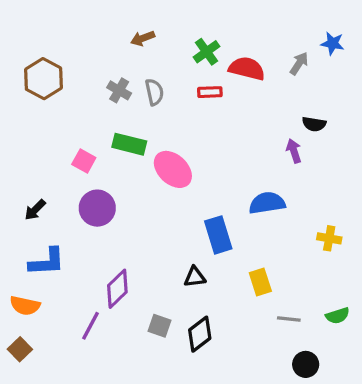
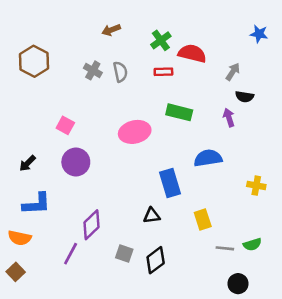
gray arrow: (299, 64) -> (233, 72), moved
green rectangle: (129, 144) -> (179, 112), moved
pink ellipse: (173, 169) -> (135, 132), turned -56
green semicircle: (338, 316) -> (252, 244), moved

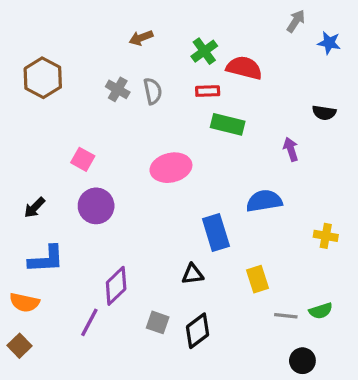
gray arrow: (233, 72) -> (296, 21), moved
black semicircle: (245, 97) -> (324, 113), moved
green rectangle: (179, 112) -> (228, 124), moved

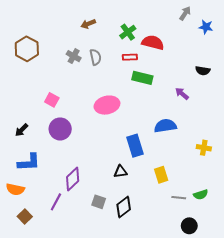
purple arrow: (291, 149) -> (182, 94), turned -32
brown square: (20, 346) -> (25, 216), moved

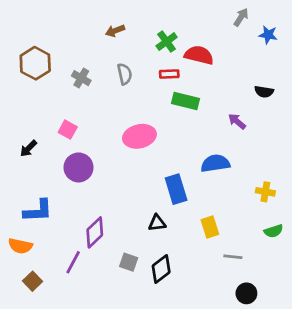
gray cross: (74, 56) -> (81, 78), moved
black arrow: (22, 130) -> (28, 148), moved
green semicircle: (201, 195) -> (274, 231), moved

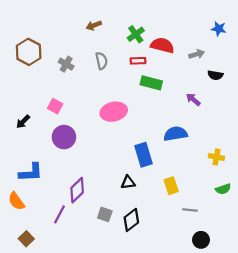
gray arrow: (241, 17) -> (197, 54), moved, turned 40
orange semicircle: (20, 246) -> (16, 201), turned 42
brown square: (32, 281) -> (26, 239), moved

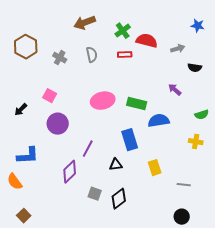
brown arrow: (94, 25) -> (85, 23), size x1.5
green rectangle: (151, 83) -> (137, 104), moved
green semicircle: (223, 189) -> (202, 115), moved
gray line: (190, 210) -> (184, 185), moved
purple line: (59, 214) -> (88, 149), moved

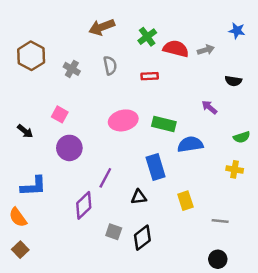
gray arrow: (178, 49) -> (206, 50), moved
red rectangle: (125, 55) -> (150, 76), moved
black arrow: (21, 110) -> (25, 131), turned -96
brown square: (24, 216) -> (20, 250), moved

